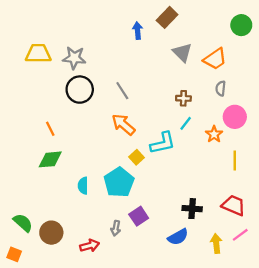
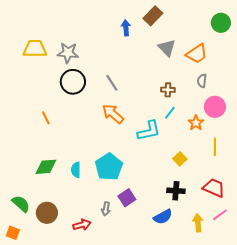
yellow square: (136, 157) -> (180, 159), moved
green diamond: (50, 159) -> (46, 167), moved

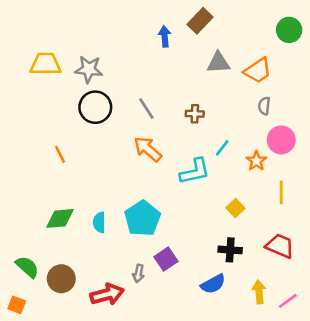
gray triangle: (167, 48) -> (218, 63), turned -48
brown cross: (168, 90) -> (195, 114), moved
pink line: (220, 215) -> (288, 301), moved
red arrow: (82, 225) -> (107, 294), size x1.4

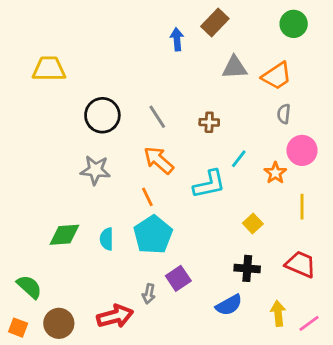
green circle: (289, 30) -> (294, 24), moved
gray star: (89, 69) -> (95, 170), moved
orange line: (60, 154) -> (147, 197), moved
brown circle: (61, 279) -> (59, 323), moved

